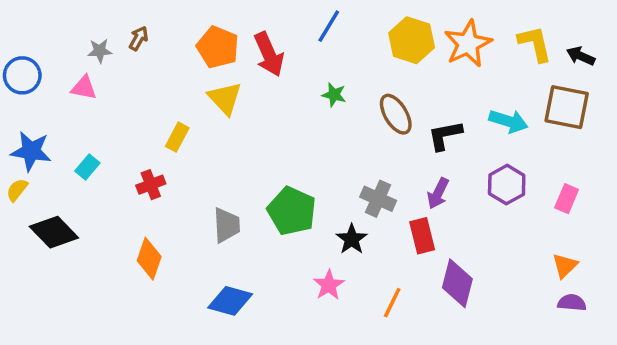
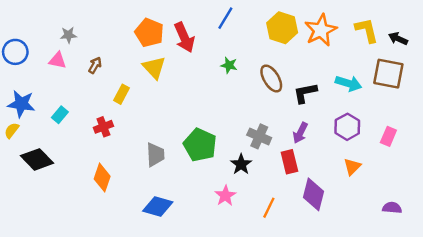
brown arrow: (139, 38) -> (95, 65), moved
orange triangle: (565, 266) -> (352, 167), moved

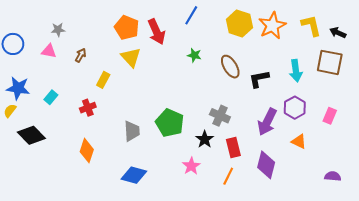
cyan arrow: (349, 83) -> (296, 71), turned 65
purple arrow: (300, 133) -> (267, 122), moved, size x1.5
red rectangle: (289, 162) -> (233, 148), moved
orange triangle: (352, 167) -> (299, 141), turned -49

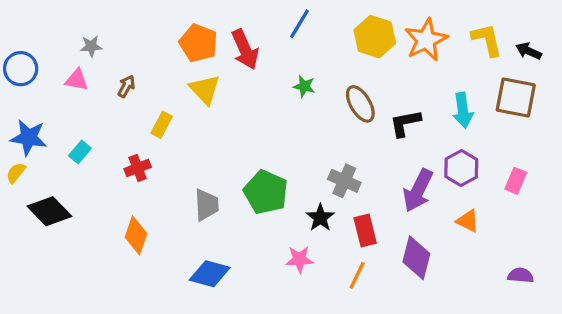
pink star: (191, 166) -> (299, 259), turned 30

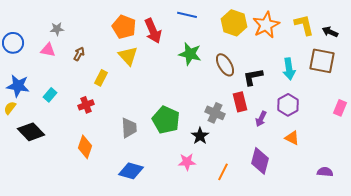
blue line: (299, 24) -> (187, 15), turned 72
green star: (304, 86) -> (190, 54), size x1.6
pink rectangle: (516, 181) -> (340, 108), moved
purple arrow: (418, 190) -> (261, 119), size x0.6
red rectangle: (365, 231) -> (240, 102), moved

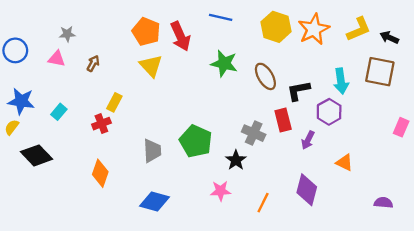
yellow L-shape: (304, 25) -> (359, 29), turned 80
yellow rectangle: (101, 78) -> (114, 102), moved
purple hexagon: (288, 105) -> (329, 112), moved

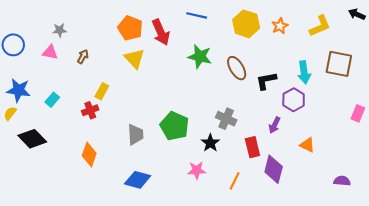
orange star: (314, 29) -> (280, 26), size x0.6
black arrow: (389, 37) -> (357, 14), moved
red rectangle: (283, 120) -> (252, 147), moved

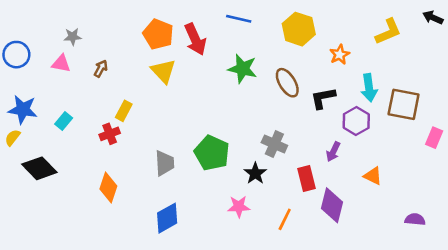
orange star: (280, 26) -> (340, 55), moved
brown square: (339, 64) -> (404, 104), moved
blue diamond: (138, 180) -> (167, 218), turned -45

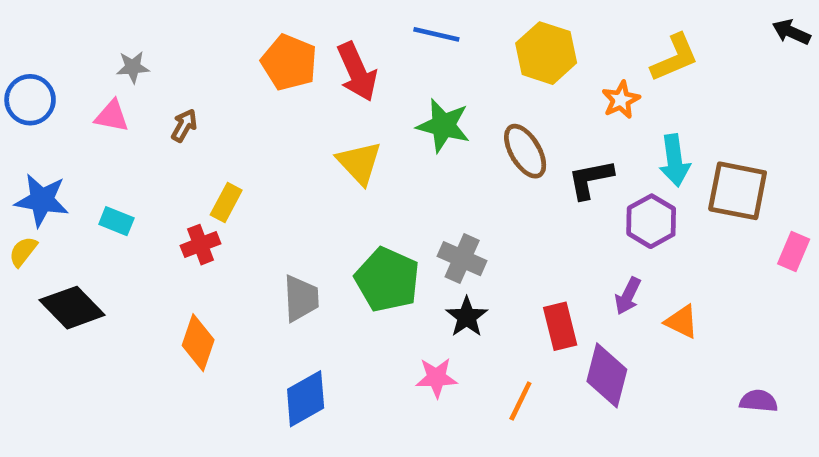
yellow L-shape: (388, 32) -> (675, 58), moved
yellow triangle: (163, 71) -> (359, 163), moved
cyan rectangle: (64, 121) -> (116, 221), turned 72
gray cross: (274, 144) -> (462, 259), moved
purple arrow: (333, 152) -> (628, 296), moved

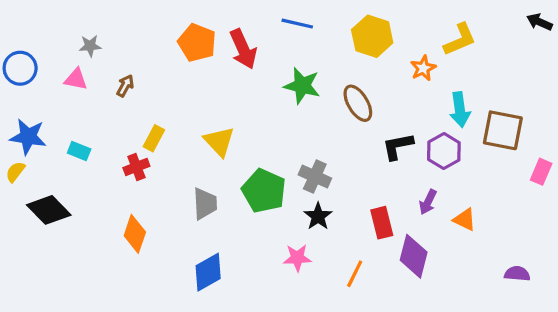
yellow triangle: (359, 163) -> (219, 141), moved
black L-shape: (590, 179) -> (398, 146), moved

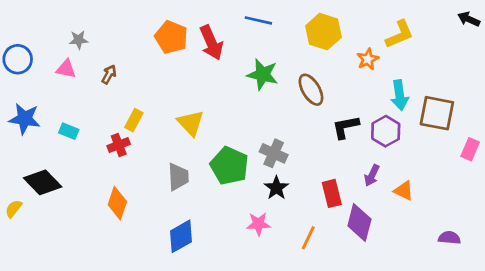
yellow semicircle: (15, 172) -> (14, 209), moved

